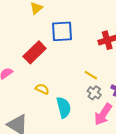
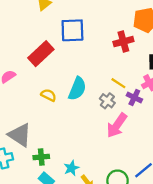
yellow line: (91, 75) -> (118, 83), moved
cyan semicircle: (64, 107) -> (77, 89), moved, turned 35

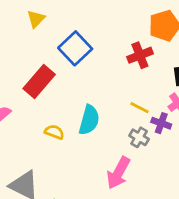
blue square: (72, 30) -> (75, 48), turned -35
gray cross: (107, 101) -> (139, 137), moved
pink arrow: (117, 125) -> (118, 173), moved

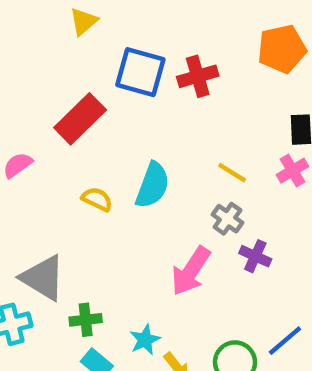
blue square: (75, 48) -> (140, 72), turned -36
red cross: (140, 55) -> (198, 76), moved
purple cross: (161, 123) -> (255, 256), moved

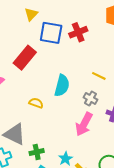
yellow triangle: (84, 21) -> (31, 14), moved
yellow semicircle: (97, 199) -> (36, 103), moved
gray cross: (228, 219) -> (90, 98), moved

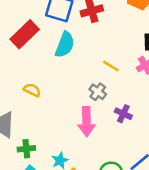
cyan semicircle: (62, 86) -> (65, 45), moved
pink arrow: (84, 124) -> (87, 122), turned -35

